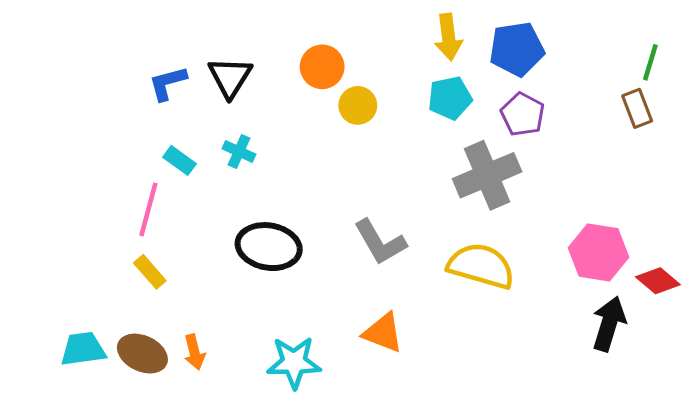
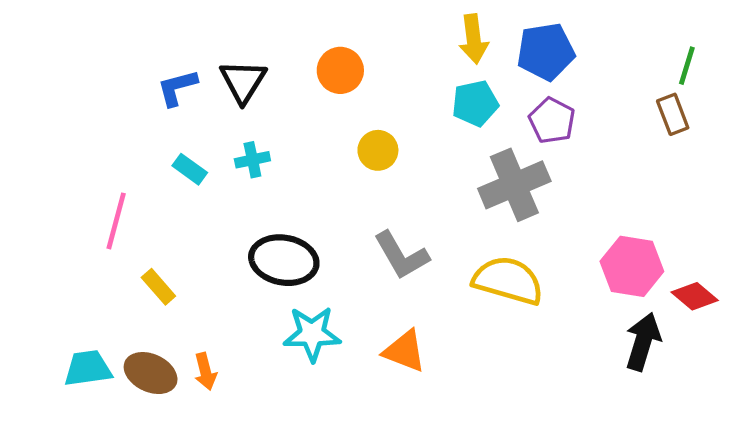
yellow circle: (358, 105) -> (378, 150), moved
cyan cross: (239, 151) -> (252, 160), turned -36
pink line: (148, 209) -> (116, 221), moved
cyan star: (294, 362) -> (312, 334), moved

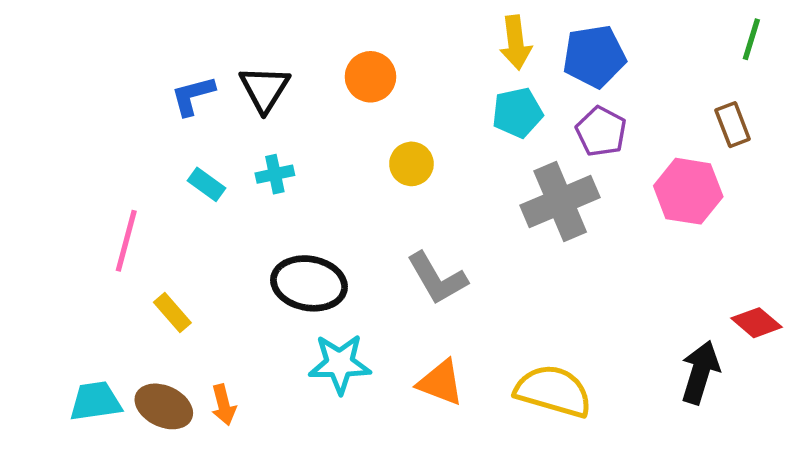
green line: (687, 66) -> (751, 39), moved
pink hexagon: (632, 266) -> (688, 191), moved
yellow semicircle: (508, 280) -> (553, 391), moved

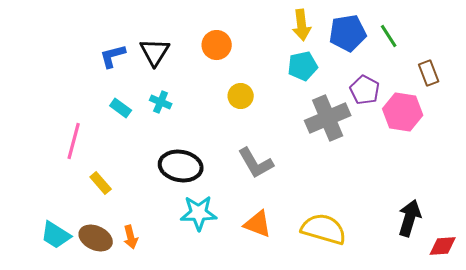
green line: (751, 39) -> (389, 36), moved, turned -50
purple pentagon: (601, 131) -> (365, 90), moved
cyan cross: (275, 174) -> (161, 102), turned 35
red diamond: (756, 323) -> (443, 246), moved, turned -44
cyan trapezoid: (96, 401) -> (56, 235), turned -140

